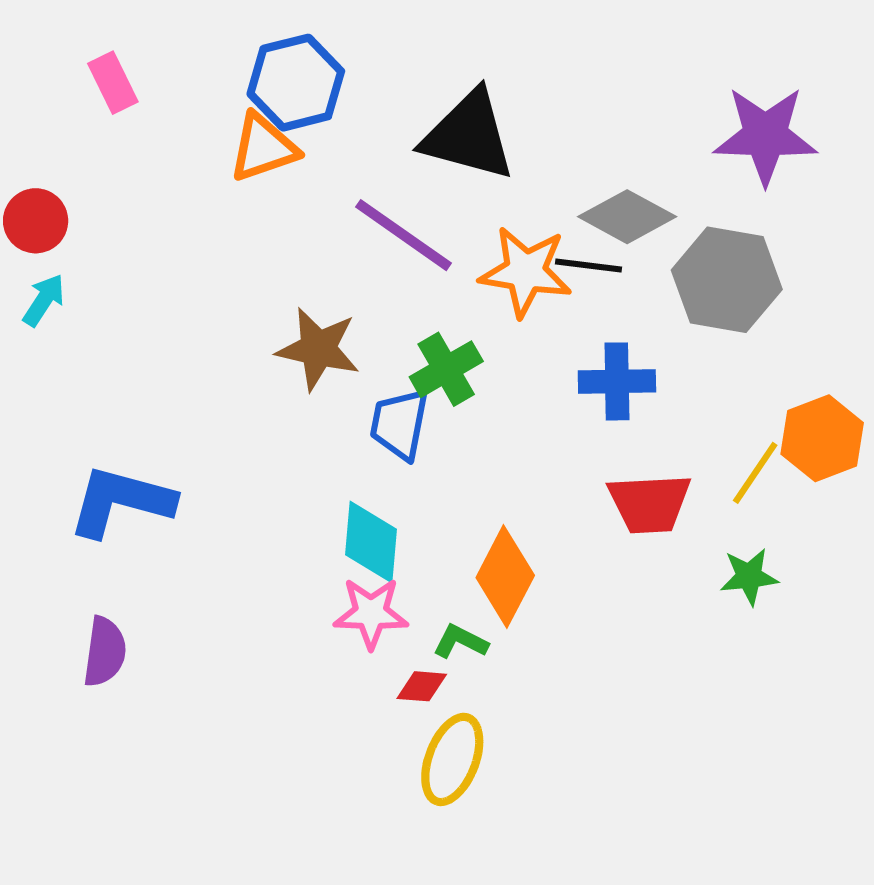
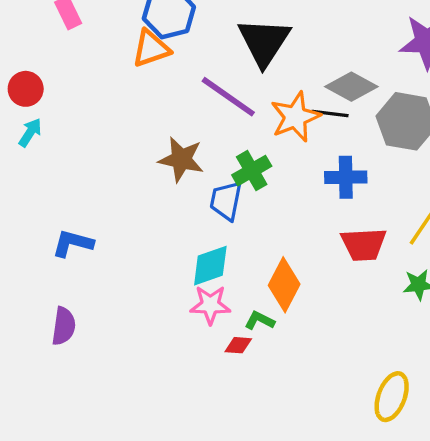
black triangle: (469, 135) -> (264, 42), turned 48
orange star: (525, 272) -> (295, 117), turned -30
blue L-shape: (121, 501) -> (73, 243), size x0.7
cyan diamond: (371, 542) -> (210, 266), turned 66
yellow ellipse: (452, 759) -> (392, 397), moved

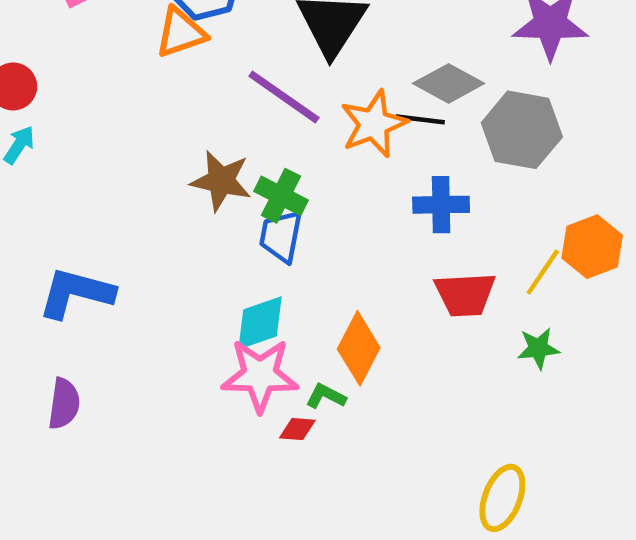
green cross: (252, 171) -> (281, 196), moved, turned -33
blue L-shape: (73, 243) -> (76, 293), size x1.4
pink star: (210, 305) -> (260, 375), size x1.4

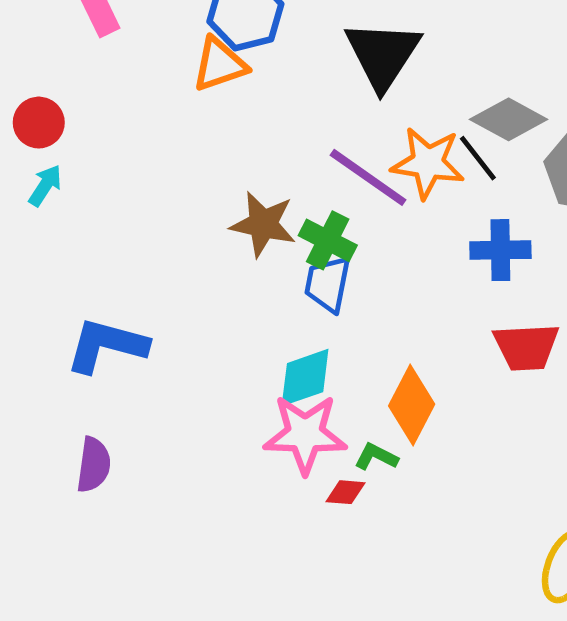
purple line: (284, 97) -> (368, 177), moved
black line: (420, 119) -> (478, 158), turned 45
orange star: (374, 124) -> (428, 163), turned 30

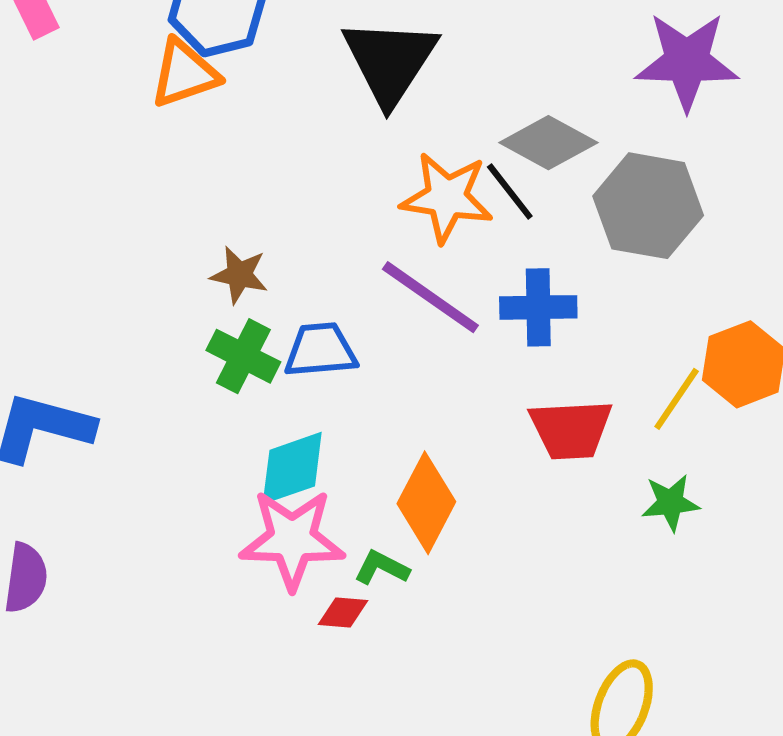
purple line: (368, 177) -> (430, 297), moved
brown star: (263, 224) -> (239, 275), size x0.7
green cross: (328, 240) -> (243, 356), moved
blue trapezoid: (328, 284) -> (321, 350), turned 74

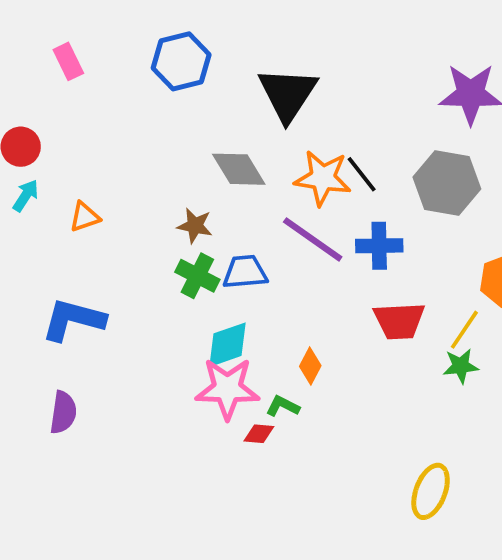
orange triangle: (184, 73) -> (85, 217), moved, size x0.7
gray diamond: (548, 143) -> (239, 169), moved, turned 30
yellow line: (677, 399) -> (464, 330), moved
orange diamond: (426, 503) -> (310, 366), size x0.6

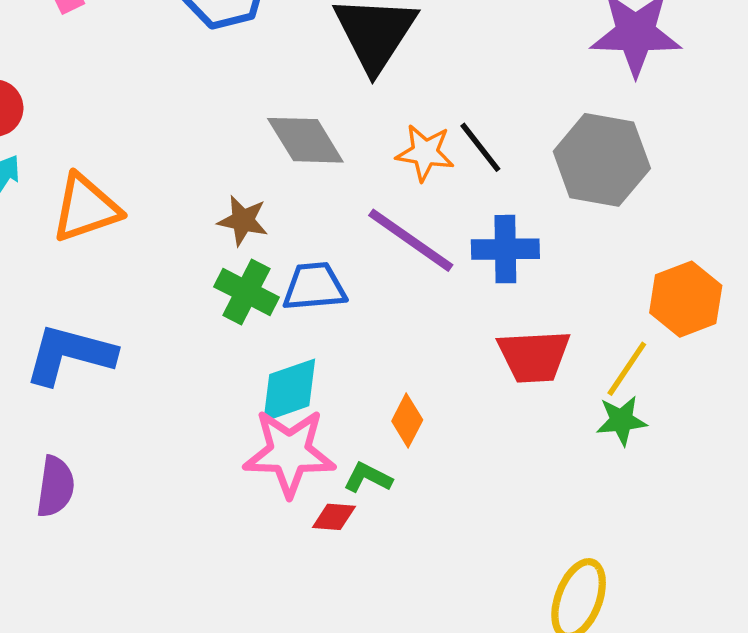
orange star: (323, 178) -> (425, 153), size x0.7
orange triangle: (85, 217) -> (86, 208), size x1.6

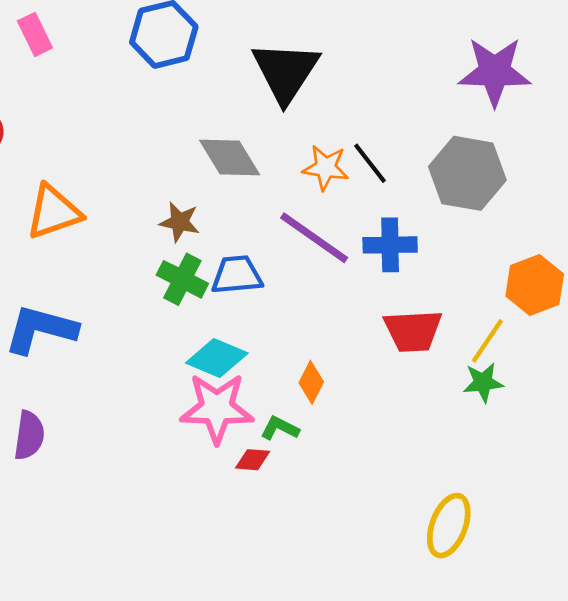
cyan diamond: (289, 390) -> (217, 358), turned 42

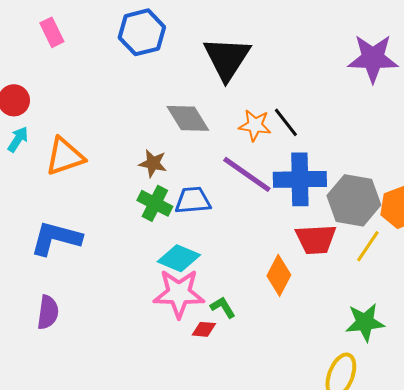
gray hexagon: (467, 173) -> (354, 200), moved
blue cross: (390, 245) -> (300, 179), size x1.4
orange diamond: (311, 382) -> (279, 275), moved, size x1.4
green star: (483, 382) -> (365, 322), moved, size x1.4
green L-shape: (280, 428) -> (223, 307), turned 32

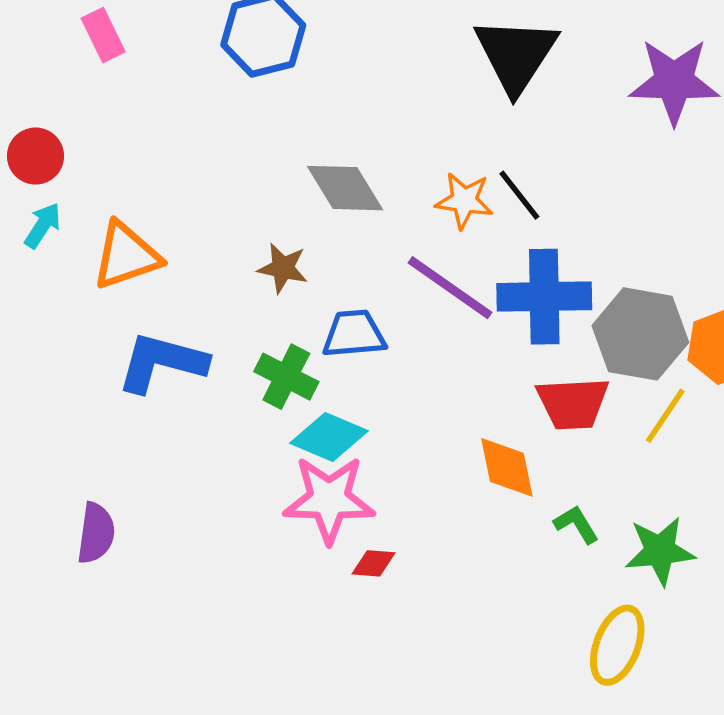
black triangle: (227, 58) -> (516, 55), moved
green cross: (155, 203) -> (286, 377), moved
blue L-shape: (56, 238) -> (162, 362), moved
orange diamond: (279, 275) -> (507, 467), turned -39
green L-shape: (223, 307) -> (576, 524), moved

